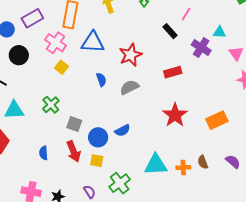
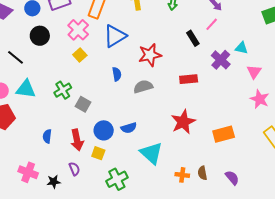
blue triangle: (93, 42) -> (115, 36), turned -45
gray square: (74, 124) -> (83, 104), moved
cyan triangle: (156, 165) -> (151, 153), moved, turned 35
purple semicircle: (89, 192) -> (74, 169), moved

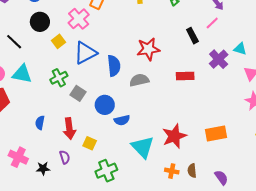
blue triangle: (115, 36) -> (85, 53), moved
yellow square: (80, 55) -> (59, 41), moved
blue semicircle: (117, 74) -> (114, 66), size x1.5
red star: (183, 122) -> (174, 136), moved
blue circle: (104, 130) -> (105, 105), moved

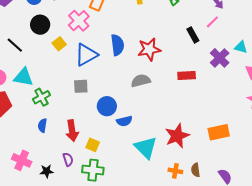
blue semicircle: (114, 66) -> (117, 45), moved
green cross: (59, 78) -> (41, 97), moved
gray square: (78, 93) -> (81, 86), moved, turned -35
green cross: (106, 171) -> (93, 170), moved, turned 30

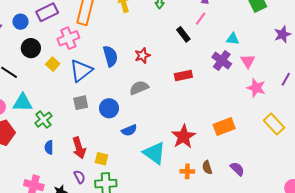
pink cross: (79, 21) -> (68, 38), turned 30
red star: (149, 49) -> (142, 56), size x0.7
purple cross: (220, 58) -> (222, 60), moved
blue circle: (107, 106) -> (109, 108), moved

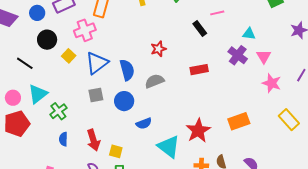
pink line: (201, 19) -> (217, 13), turned 40
blue semicircle: (110, 56) -> (127, 70), moved
cyan triangle: (23, 103) -> (38, 94), turned -40

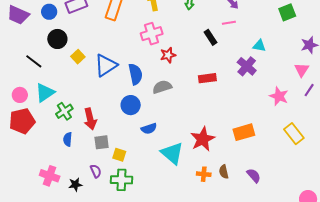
pink cross: (85, 30) -> (152, 34), moved
pink triangle: (264, 56) -> (302, 70), moved
gray square: (96, 95) -> (102, 142), moved
red arrow: (93, 140) -> (90, 119), moved

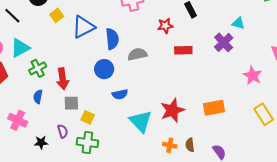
red star: (168, 55) -> (165, 26), moved
pink cross: (50, 176) -> (18, 120), moved

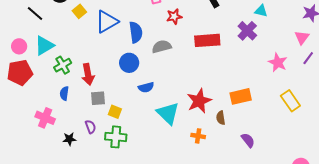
red star: (165, 26) -> (174, 16), moved
red rectangle: (183, 50) -> (207, 40), size x1.4
brown semicircle: (190, 145) -> (221, 118), moved

